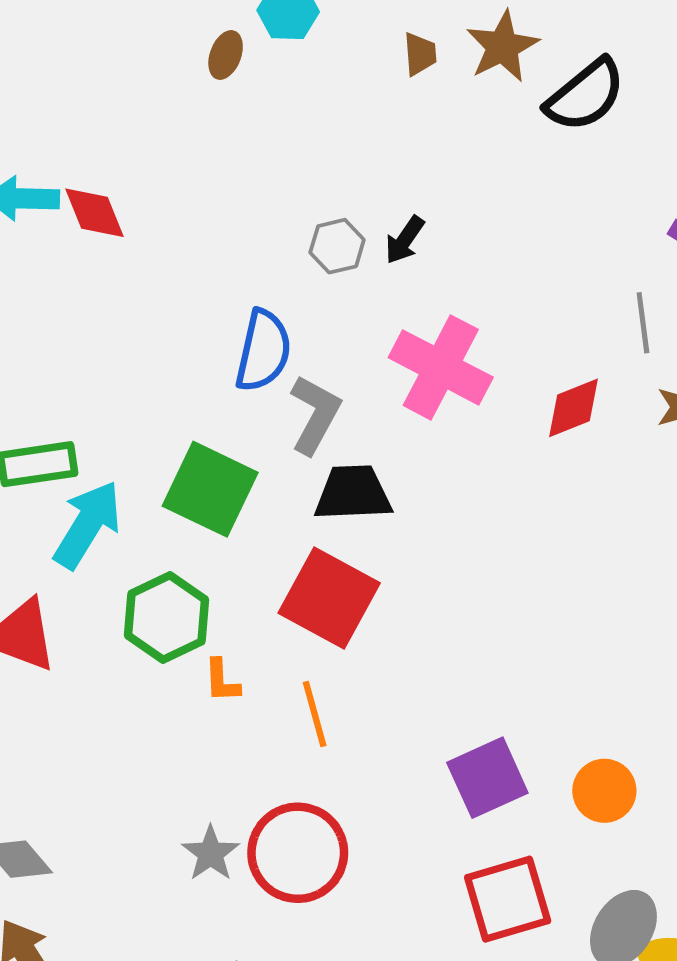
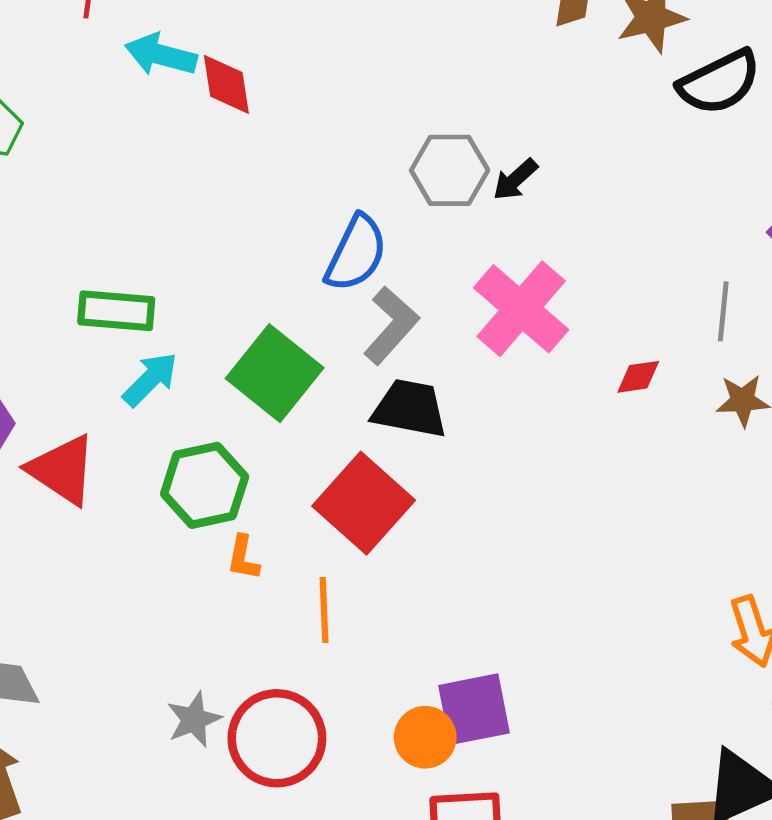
gray hexagon: (337, 246) -> (450, 170), size x1.4
red diamond: (573, 408) -> (638, 377), size x0.7
cyan arrow: (87, 525) -> (150, 379), size x0.7
orange circle: (604, 791) -> (425, 737), moved

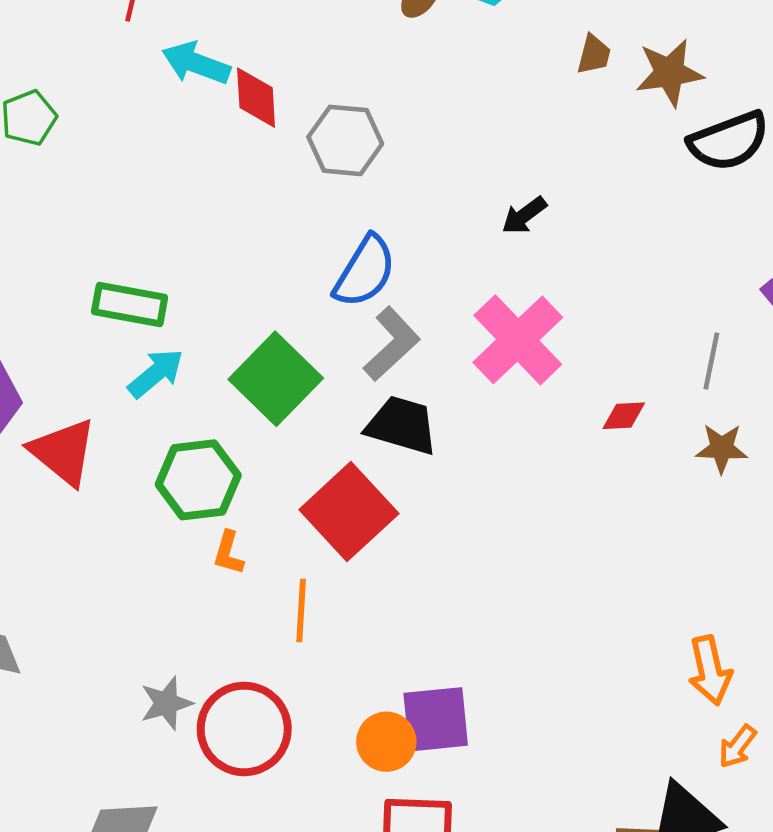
gray hexagon: (450, 170) -> (345, 140), moved

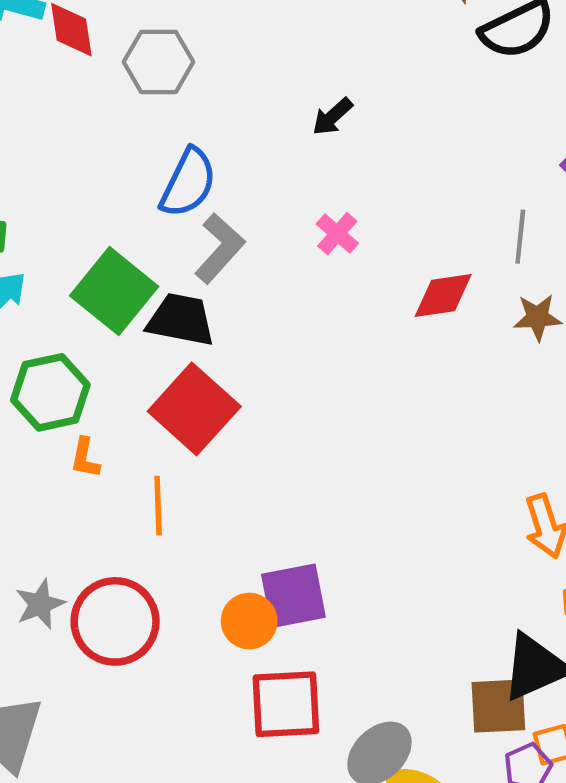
pink cross: (518, 340) -> (337, 234), size x0.5
red diamond: (624, 416) -> (443, 296), size x1.5
black trapezoid: (402, 425) -> (181, 320), moved

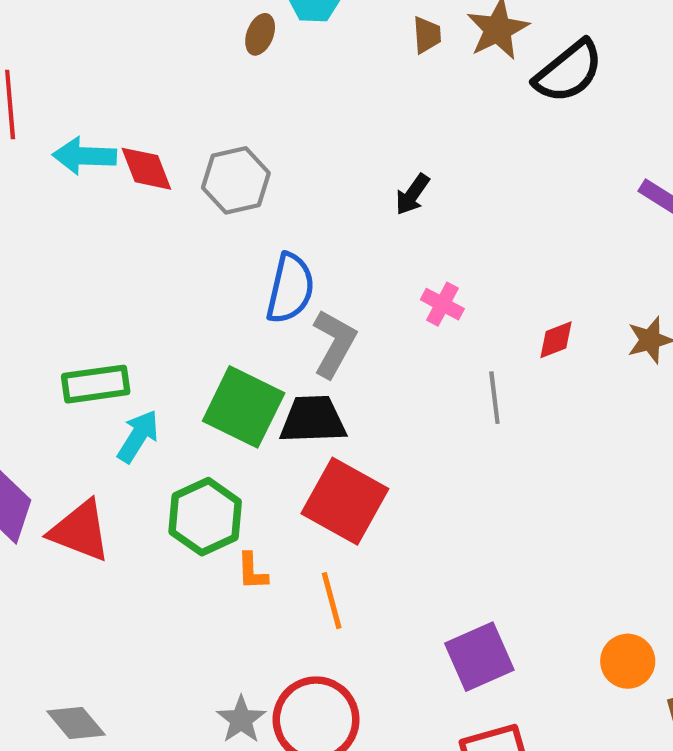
gray line: (520, 237) -> (494, 398), moved
red diamond: (443, 296) -> (556, 340), size x0.7
orange circle: (249, 621) -> (628, 661), moved

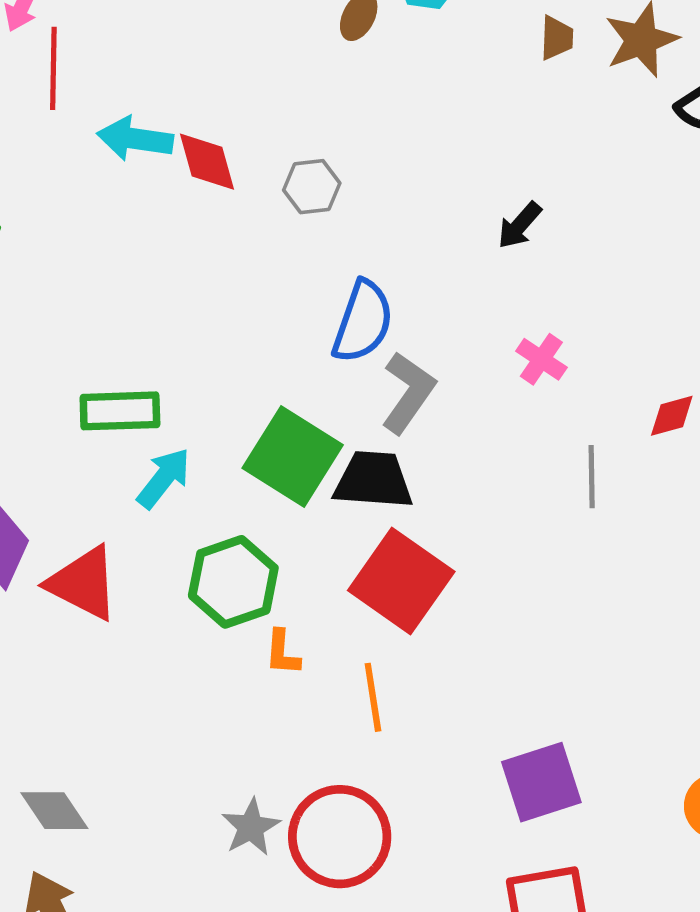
gray hexagon: (236, 180) -> (312, 187), size x0.7

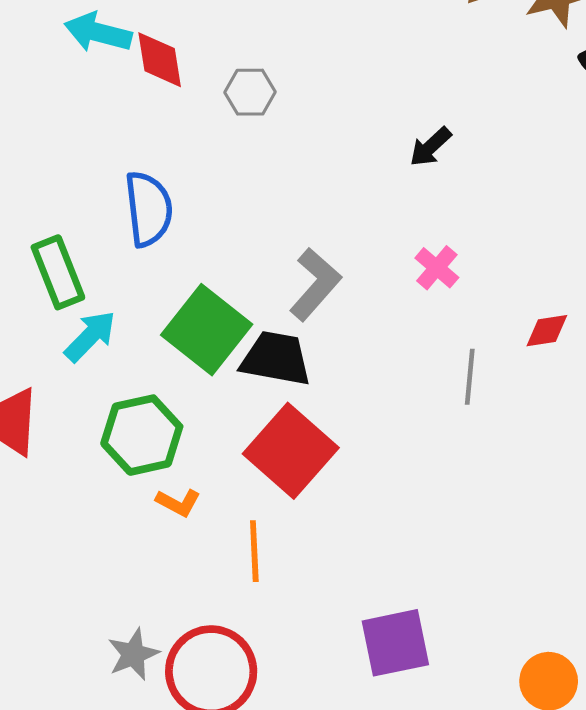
blue semicircle: (363, 322) -> (148, 209), moved, turned -32
green rectangle: (120, 411) -> (58, 272), turned 64
orange L-shape: (282, 653) -> (178, 503), turned -72

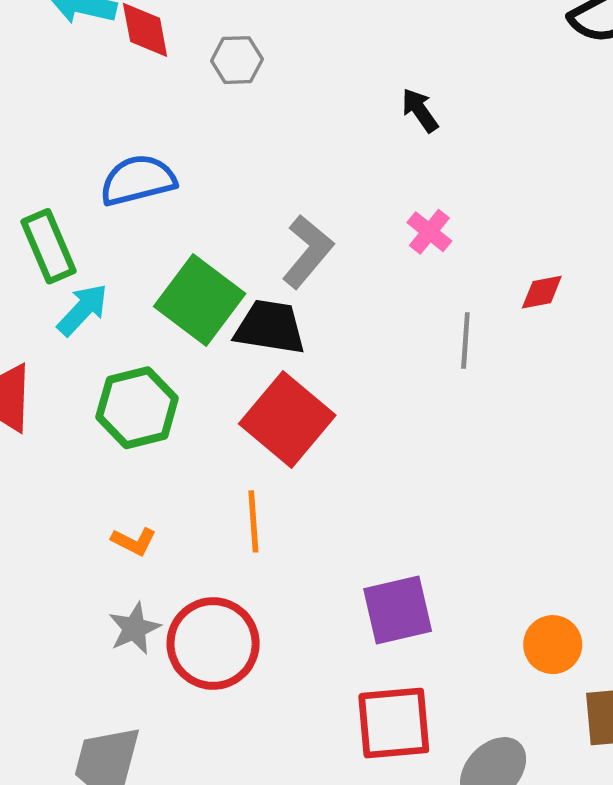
black arrow: (430, 147) -> (420, 110), turned 99
blue semicircle: (148, 209) -> (138, 180), turned -96
orange L-shape: (178, 503) -> (134, 541), moved

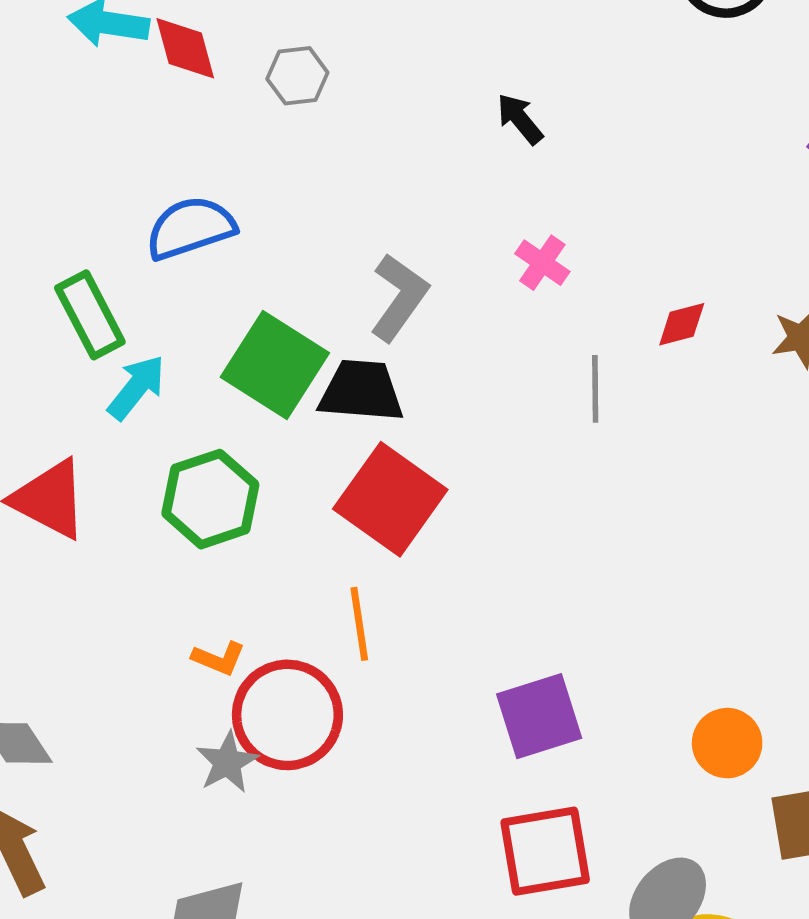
red circle: (213, 643) -> (287, 715), moved

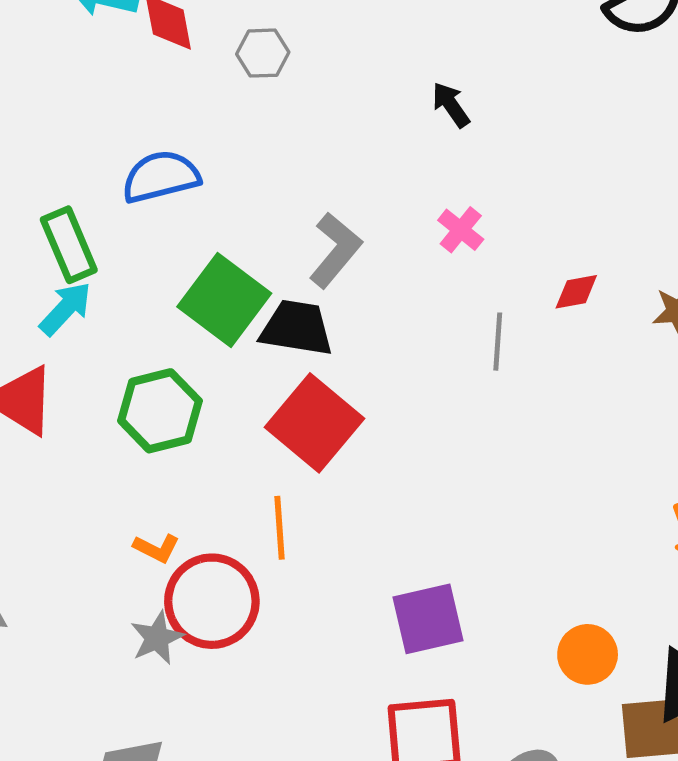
cyan arrow: (136, 387) -> (66, 309), moved

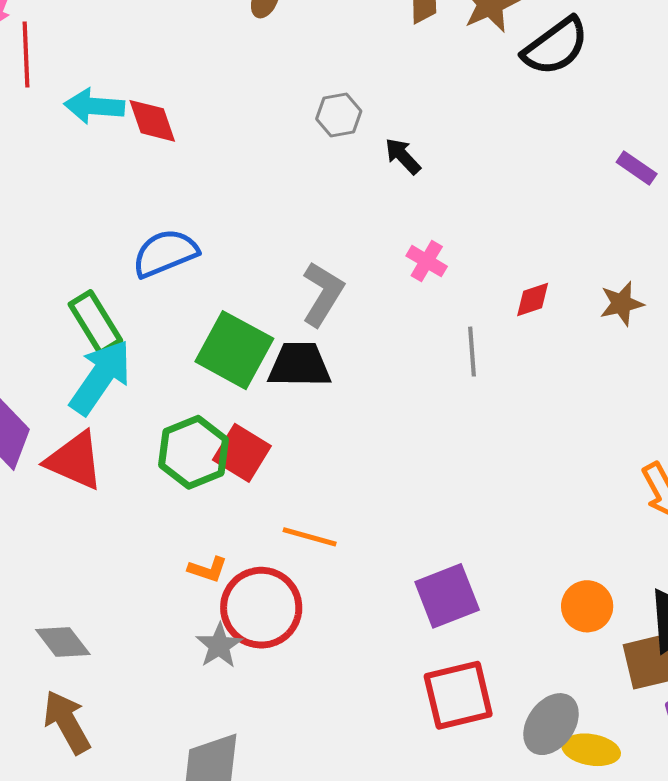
gray hexagon: (263, 53) -> (339, 115), moved
cyan arrow: (66, 309) -> (101, 377), size x1.5
red square: (314, 423) -> (242, 453), moved, size x0.7
orange line: (280, 528) -> (310, 537), turned -62

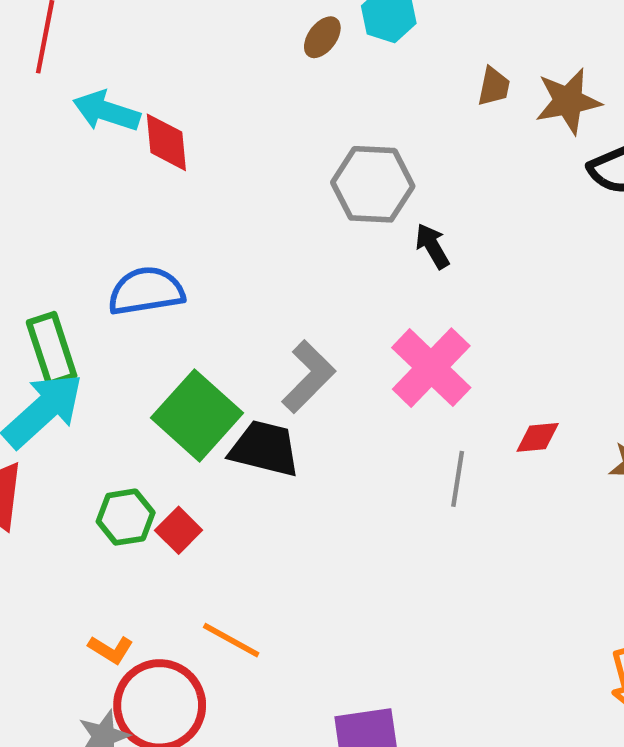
gray hexagon: (339, 115) -> (373, 184), size x1.6
pink cross: (427, 261) -> (431, 368), size x1.8
green hexagon: (193, 452) -> (126, 517), size x0.7
red square: (242, 453) -> (179, 530), size x0.7

